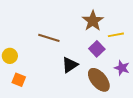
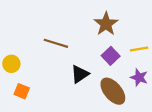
yellow line: (116, 35) -> (139, 49), moved

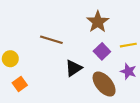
orange square: (22, 91) -> (20, 84), turned 32

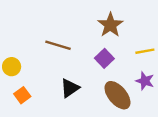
purple square: (102, 51) -> (104, 58), moved
black triangle: (74, 68) -> (70, 88), moved

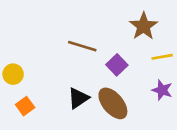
brown star: (110, 25) -> (144, 26), moved
brown line: (58, 45) -> (82, 46), moved
brown ellipse: (117, 95) -> (113, 103), moved

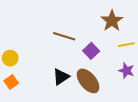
orange square: (25, 106) -> (11, 82), moved

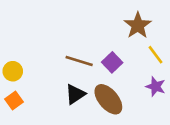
brown line: (64, 36) -> (79, 61), moved
yellow line: (126, 45) -> (156, 55), turned 63

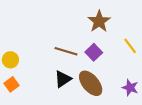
brown star: (138, 25) -> (99, 21), moved
purple star: (156, 87) -> (130, 88), moved

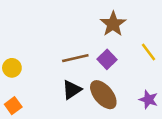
brown line: (66, 51) -> (75, 58), turned -30
orange square: (12, 84) -> (13, 106), moved

